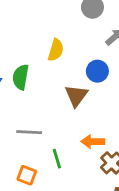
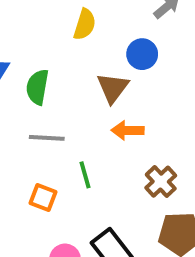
green semicircle: (21, 77) -> (37, 87), moved
orange arrow: (93, 142) -> (128, 130), moved

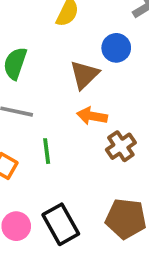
brown cross: (161, 182) -> (121, 146), moved

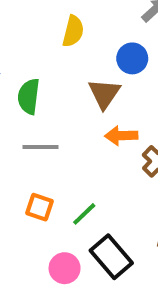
green line: (47, 151) -> (84, 214), moved, turned 65

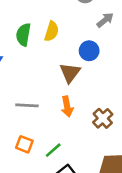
green semicircle: (29, 96) -> (23, 35), moved
orange arrow: (121, 136) -> (67, 107), moved, turned -102

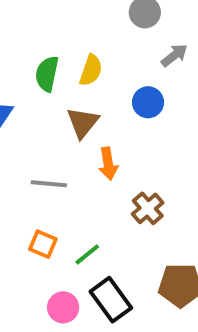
brown triangle: (70, 73) -> (83, 123), moved
orange arrow: (67, 107) -> (108, 164), moved
brown cross: (103, 118) -> (148, 208), moved

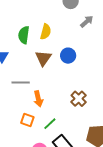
blue circle: (148, 102) -> (68, 56), moved
orange arrow: (108, 164) -> (38, 99), moved
gray line: (49, 184) -> (21, 82), moved

